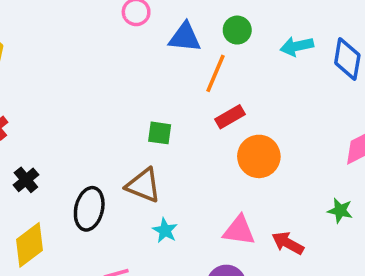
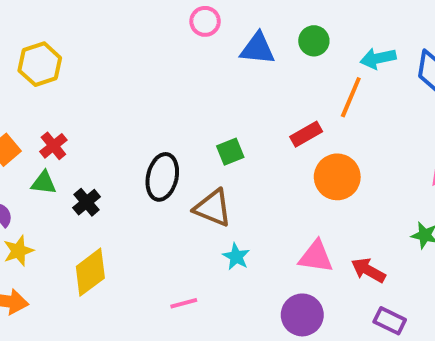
orange line: (216, 73) -> (351, 97), moved
green square: (160, 133) -> (230, 152), turned -30
black ellipse: (89, 209) -> (162, 177), moved

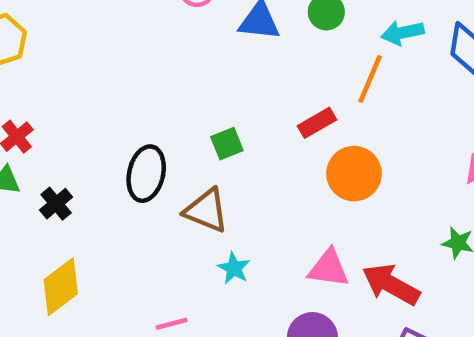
red arrow: (368, 270) -> (391, 284), size x1.4

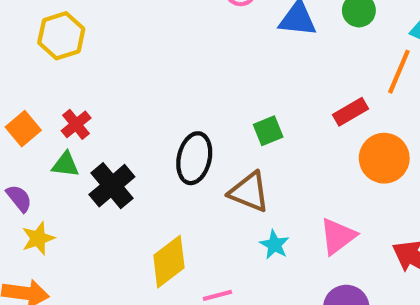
black cross: (56, 204) -> (112, 186), size x1.5
pink triangle: (329, 268) -> (338, 236), moved, turned -45
yellow diamond: (61, 287) -> (169, 262), moved

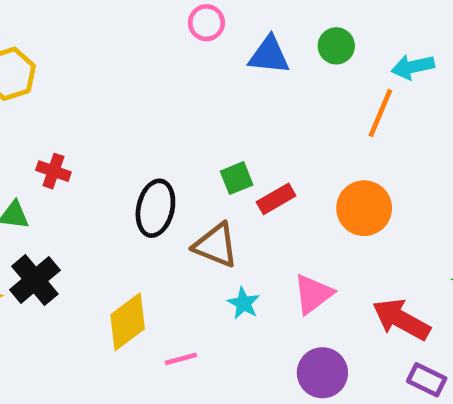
red rectangle: (350, 112) -> (276, 199), moved
red cross: (76, 124) -> (53, 171), moved, turned -32
black cross: (112, 186) -> (35, 280), moved

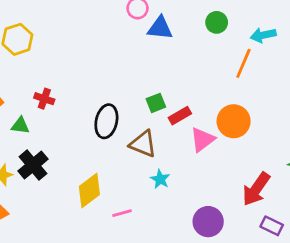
blue triangle: (269, 55) -> (160, 28), moved
pink triangle: (313, 294) -> (202, 140), moved
red arrow: (401, 319) -> (256, 189), turned -84

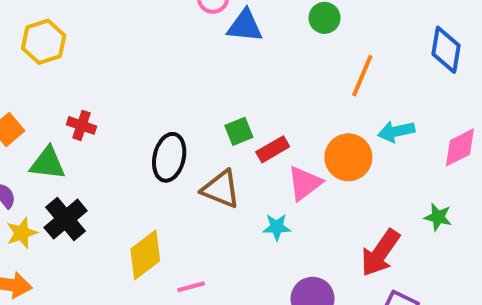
cyan arrow: (263, 35) -> (396, 131), moved
green triangle: (20, 126) -> (48, 163), size x1.4
cyan star: (160, 179) -> (277, 227), moved, turned -30

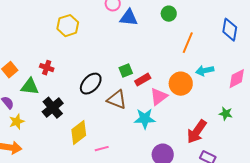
yellow hexagon: (44, 42) -> (68, 26), moved
black ellipse: (169, 157) -> (91, 84), turned 30
black cross: (66, 219) -> (53, 108), moved
cyan star: (277, 227) -> (145, 119), size x1.5

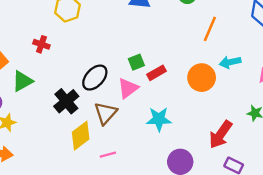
red cross: (47, 68) -> (41, 44), moved
green triangle: (30, 87) -> (22, 81), turned -36
pink triangle: (159, 97) -> (128, 88), moved
brown triangle: (117, 100) -> (105, 113), moved, turned 50
black cross: (53, 108) -> (66, 101), moved

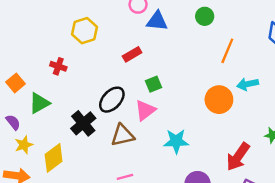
red rectangle: (156, 73) -> (132, 54), moved
brown triangle: (105, 113) -> (123, 135), turned 35
yellow diamond: (81, 136) -> (54, 158), moved

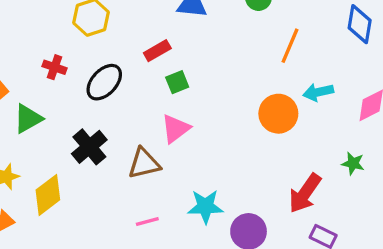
green square: (154, 84) -> (177, 82), moved
black ellipse: (112, 100) -> (104, 82), moved
cyan star: (176, 141) -> (205, 207), moved

